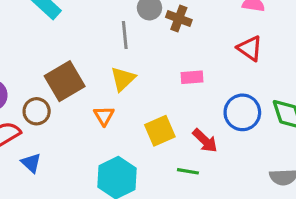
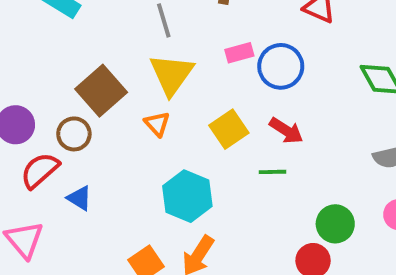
pink rectangle: (192, 77) -> (239, 53), moved
yellow triangle: (123, 79) -> (172, 74), size x1.4
blue circle: (242, 112) -> (281, 66), moved

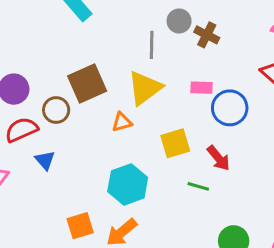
orange triangle: (157, 124) -> (122, 122), turned 40

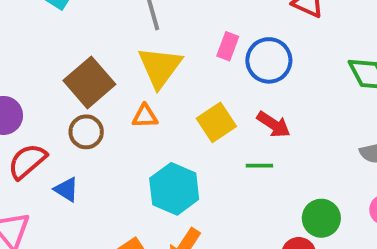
pink rectangle: (201, 88) -> (228, 46), turned -55
brown circle: (56, 110) -> (86, 132), moved
orange triangle: (122, 122) -> (145, 116), turned 30

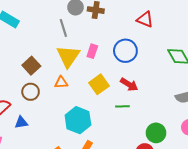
pink rectangle: (228, 46) -> (92, 51), moved
brown square: (89, 82) -> (31, 66), size x0.7
blue triangle: (66, 189) -> (21, 122), turned -40

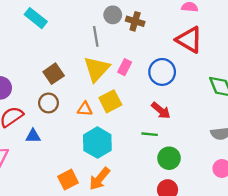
red triangle: (145, 19) -> (189, 40), size x1.4
orange triangle: (61, 82) -> (85, 109), moved
yellow square: (99, 84) -> (110, 101), moved
green circle: (156, 133) -> (169, 158), moved

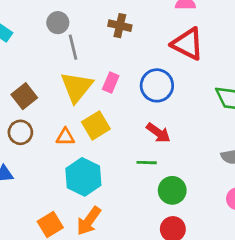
gray circle: (113, 15) -> (58, 23), moved

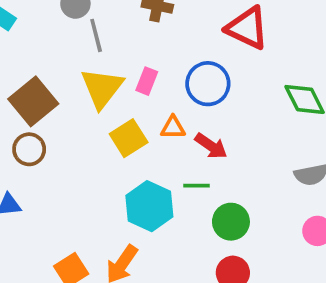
brown square: (24, 96) -> (33, 101), size x1.4
orange triangle: (65, 137) -> (173, 127), moved
cyan hexagon: (83, 177) -> (149, 206), moved

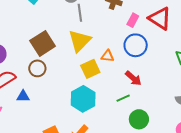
pink rectangle: (147, 81) -> (133, 20), moved
orange triangle: (173, 127) -> (107, 56), moved
green line: (197, 186) -> (123, 98), turned -32
cyan hexagon: (149, 206) -> (83, 99), moved

